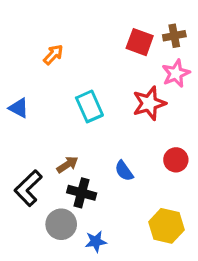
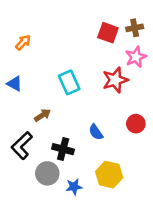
orange arrow: (53, 55) -> (23, 42), moved
brown arrow: (67, 165) -> (42, 115), moved
yellow hexagon: (166, 226) -> (109, 175), moved

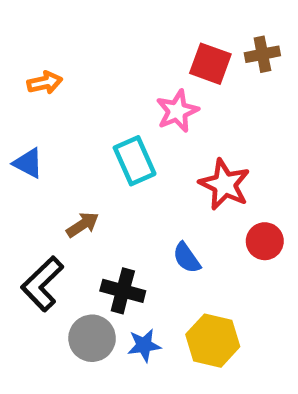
orange arrow: (23, 42) -> (45, 83), turned 35
pink star: (136, 57) -> (177, 111), moved
red star: (115, 80) -> (225, 184), moved, turned -30
blue star: (74, 187) -> (144, 345), moved

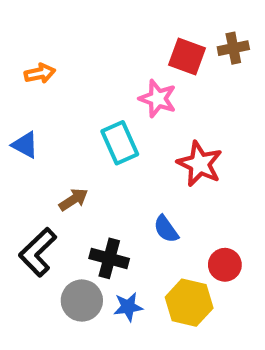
pink star: (177, 111) -> (158, 99), turned -30
red circle: (265, 241) -> (225, 265), moved

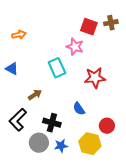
red star: (200, 164) -> (95, 78), turned -30

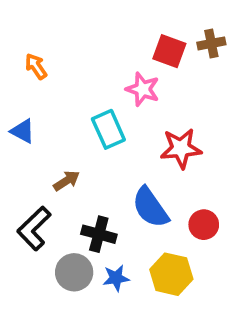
orange arrow: (19, 35) -> (36, 66), turned -112
blue semicircle: (79, 109) -> (150, 207), size x1.6
red circle: (107, 126) -> (204, 225), moved

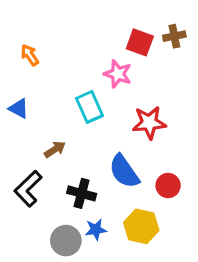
gray circle: (74, 272) -> (66, 241), moved

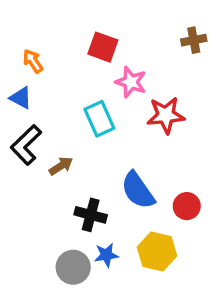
red square: (140, 42) -> (103, 47), moved
blue triangle: (19, 108) -> (21, 98), moved
red star: (149, 123) -> (166, 115), moved
black L-shape: (28, 189) -> (26, 145), moved

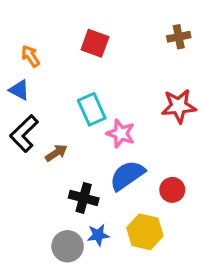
pink star: (131, 82) -> (121, 133), moved
red star: (166, 115) -> (179, 106), moved
blue semicircle: (138, 190) -> (127, 175), turned 90

